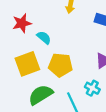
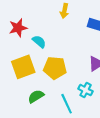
green semicircle: (41, 95) -> (36, 96), size x0.7

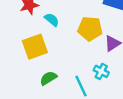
yellow pentagon: (55, 68) -> (90, 29), moved

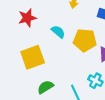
cyan semicircle: (52, 20) -> (58, 32), moved

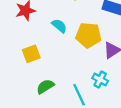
yellow square: (33, 57) -> (31, 54), size x0.7

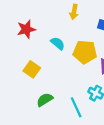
yellow square: (31, 54) -> (32, 69), turned -35

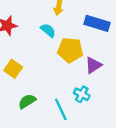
cyan semicircle: (58, 43) -> (48, 30), moved

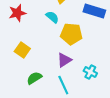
purple triangle: (93, 65) -> (64, 60), moved
cyan cross: (82, 94) -> (90, 72), moved

